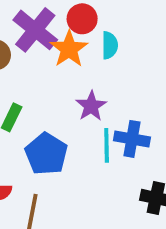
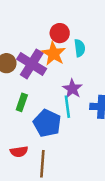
purple cross: (35, 30) -> (32, 64), moved
cyan line: (107, 145) -> (67, 107), moved

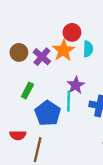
purple cross: (32, 64) -> (42, 57), size x0.7

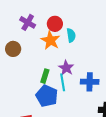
purple cross: (42, 57) -> (28, 22), moved
green rectangle: (27, 91) -> (45, 76), moved

